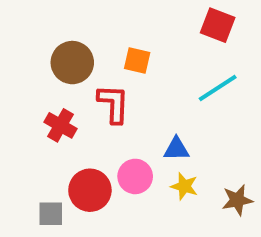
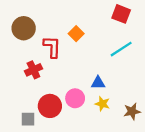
orange square: (137, 61) -> (76, 34), turned 32
brown circle: (72, 63) -> (24, 28), moved
red L-shape: (114, 104) -> (52, 47), moved
red cross: (60, 125) -> (33, 70), turned 35

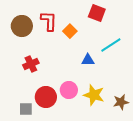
red square: (121, 14) -> (97, 13), moved
red L-shape: (52, 47) -> (49, 21), moved
blue triangle: (98, 83) -> (88, 60), moved
yellow star: (102, 104) -> (94, 95), size x1.5

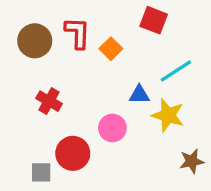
red cross: (31, 64) -> (49, 101), turned -35
pink circle: (69, 90) -> (112, 128), moved
yellow star: (94, 95) -> (168, 115), moved

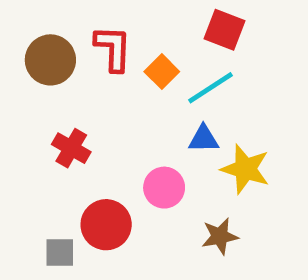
cyan line: (176, 71) -> (211, 88), moved
brown star: (192, 161) -> (220, 236), moved

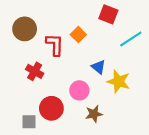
red L-shape: (113, 48) -> (55, 45), moved
cyan line: (211, 88) -> (131, 39), moved
blue triangle: (204, 139) -> (98, 67), turned 40
brown star: (220, 236) -> (94, 114), moved

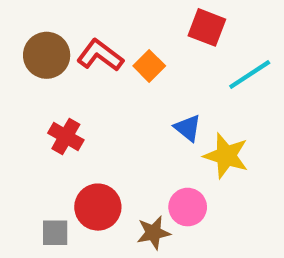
red L-shape: (55, 45) -> (100, 55), moved, turned -55
pink circle: (79, 90) -> (188, 207), moved
brown star: (94, 114) -> (153, 233), moved

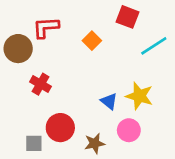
brown circle: (47, 55) -> (18, 49), moved
red L-shape: (100, 55) -> (46, 27), moved, turned -40
blue triangle: (188, 128) -> (109, 101), moved
pink circle: (188, 207) -> (129, 130), moved

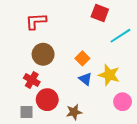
orange square: (92, 41) -> (82, 58), moved
brown circle: (18, 49) -> (43, 54), moved
red cross: (41, 84) -> (32, 80), moved
pink circle: (129, 130) -> (123, 102), moved

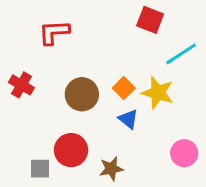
brown circle: (43, 54) -> (82, 94), moved
yellow star: (109, 75) -> (158, 93), moved
red cross: (32, 80) -> (21, 85), moved

